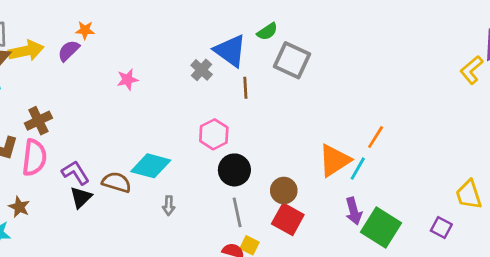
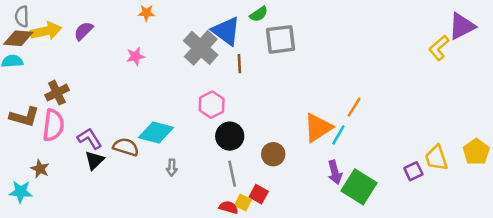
orange star: (85, 30) -> (146, 13), moved
gray square: (292, 60) -> (280, 39), turned -32
gray cross: (202, 70) -> (201, 48), size x1.8
red square: (288, 219) -> (259, 194), moved, size x0.7
purple square: (441, 228) -> (413, 171), moved, turned 36

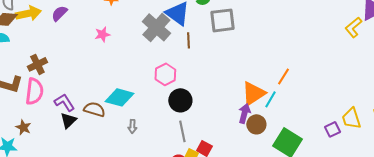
brown circle: (273, 154) -> (256, 124), moved
purple arrow: (335, 172) -> (244, 113), moved, turned -150

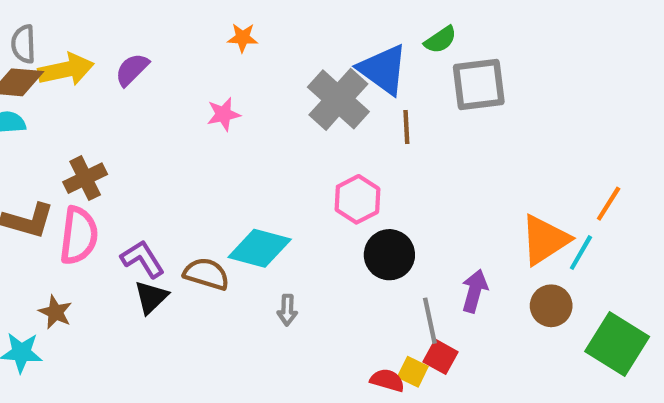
purple arrow: (244, 113) -> (475, 291), moved
gray line: (182, 131) -> (430, 321), moved

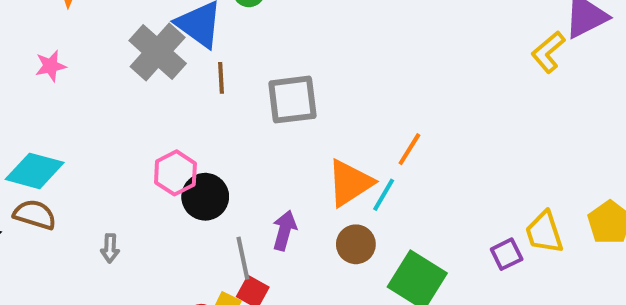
gray square: (479, 84) -> (292, 100), moved
pink hexagon: (357, 199) -> (175, 173), moved
cyan diamond: (260, 248) -> (35, 171), moved

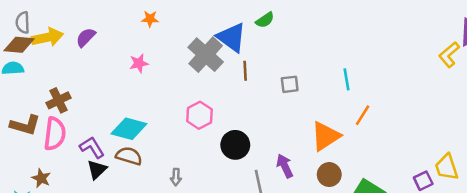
gray square: (292, 100) -> (290, 84), size x0.6
pink hexagon: (175, 173) -> (199, 115), moved
cyan line: (384, 195) -> (347, 79), moved, turned -40
purple arrow: (284, 230) -> (285, 166), turned -40

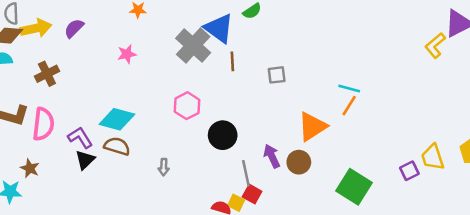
cyan line: (347, 79) -> (349, 88), moved, turned -65
brown cross: (59, 100) -> (47, 74), moved
brown circle: (329, 175) -> (299, 162), moved

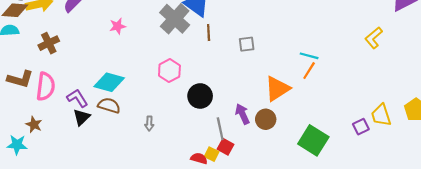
yellow L-shape: (435, 45) -> (374, 38), moved

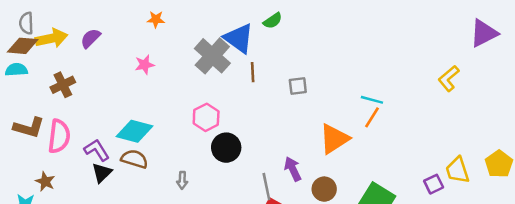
black circle: (200, 96) -> (226, 148), moved
brown circle: (266, 119) -> (324, 189), moved

